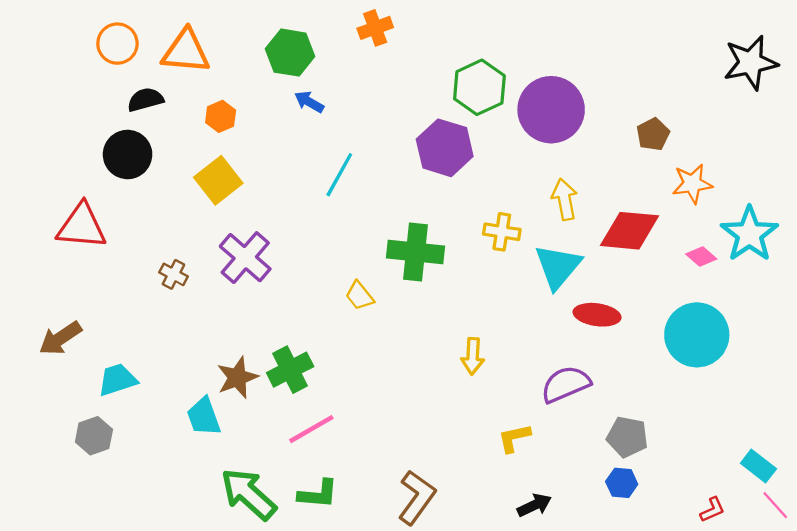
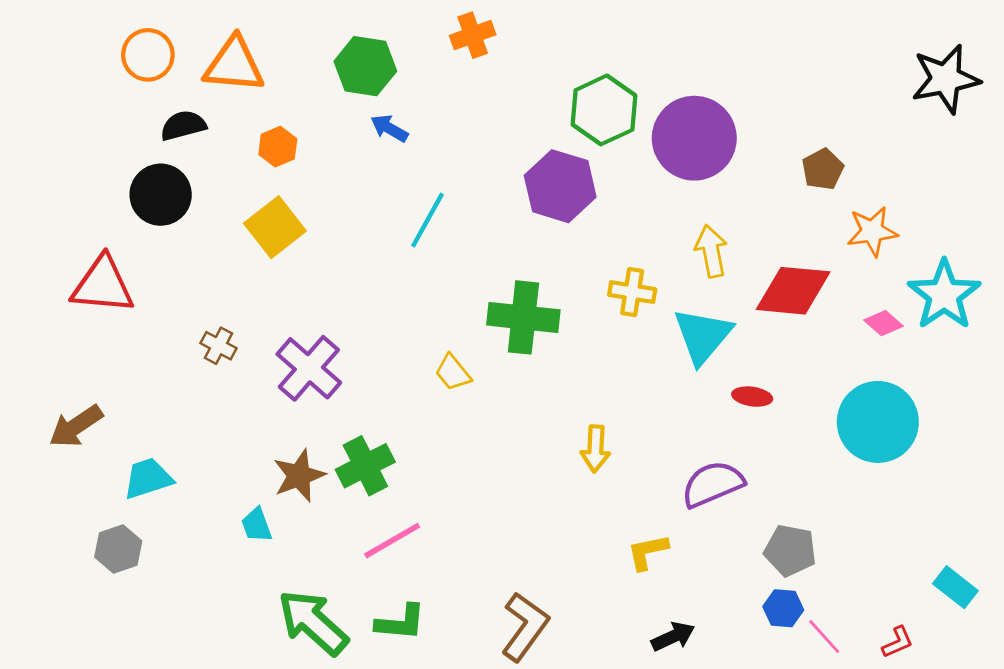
purple cross: (245, 258) -> (309, 368), moved
red ellipse: (597, 315) -> (752, 397), size x0.7
cyan trapezoid: (204, 417) -> (257, 525), size x0.7
pink line: (775, 505) -> (824, 637), moved

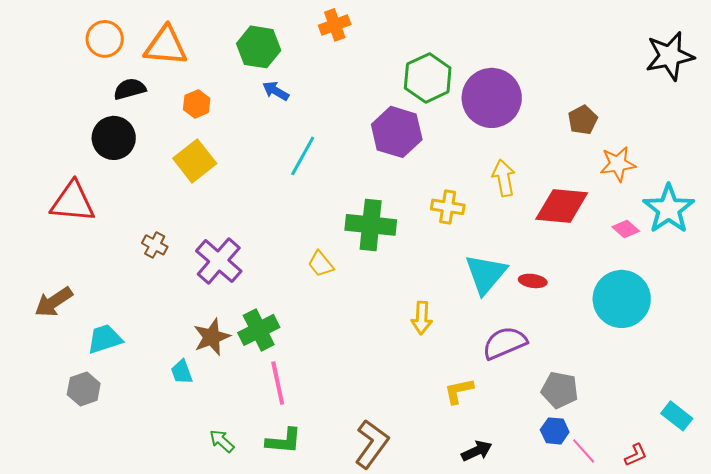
cyan triangle: (703, 336) -> (486, 274), moved
pink line: (392, 541) -> (278, 383), turned -72
green arrow: (313, 622) -> (222, 441), size x0.5

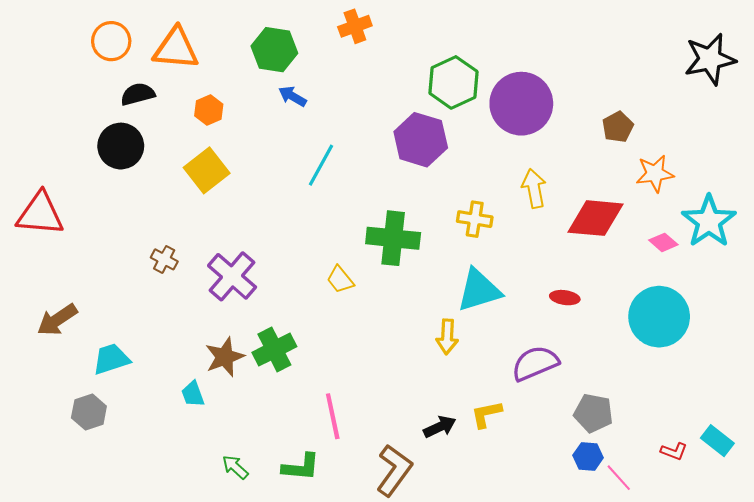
red triangle: (73, 202) -> (40, 214), moved
cyan triangle: (486, 274) -> (479, 290), moved, turned 33
pink line: (278, 383) -> (333, 416), moved
black arrow: (477, 451) -> (440, 427), moved
red L-shape: (636, 455) -> (674, 451), moved, turned 45

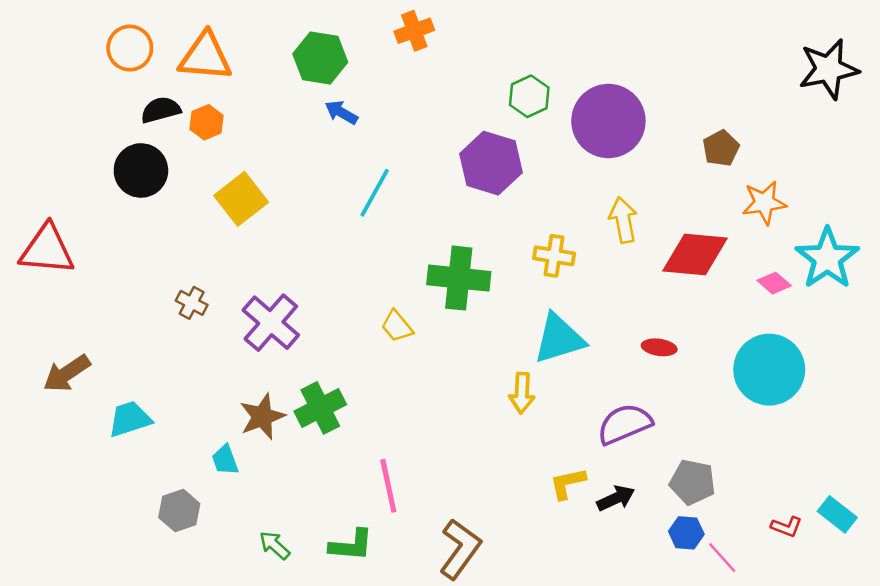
green hexagon: (453, 82) -> (529, 96), size x0.7
orange hexagon: (209, 110) -> (206, 122), moved
gray hexagon: (89, 412) -> (179, 511), moved
black arrow: (440, 427) -> (616, 498), moved

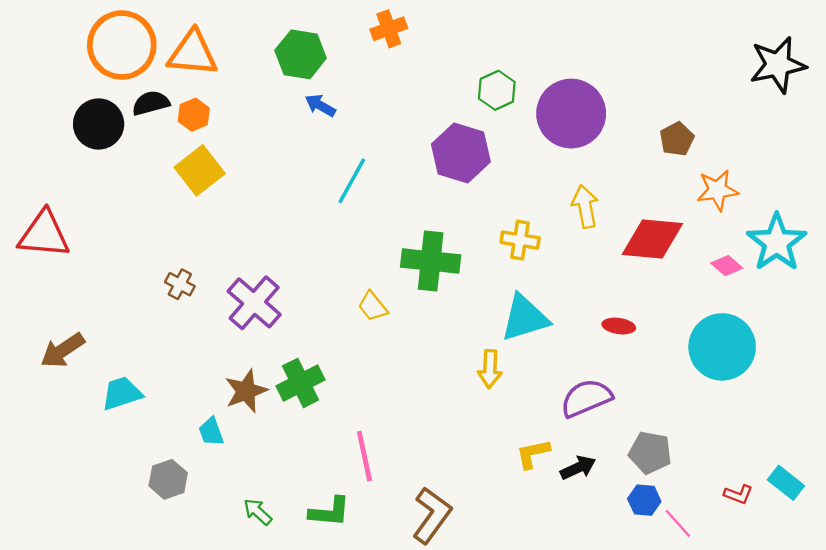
orange circle: (130, 48) -> (122, 45), size x1.6
black circle: (141, 170) -> (99, 124), moved
yellow square: (241, 199) -> (200, 170), moved

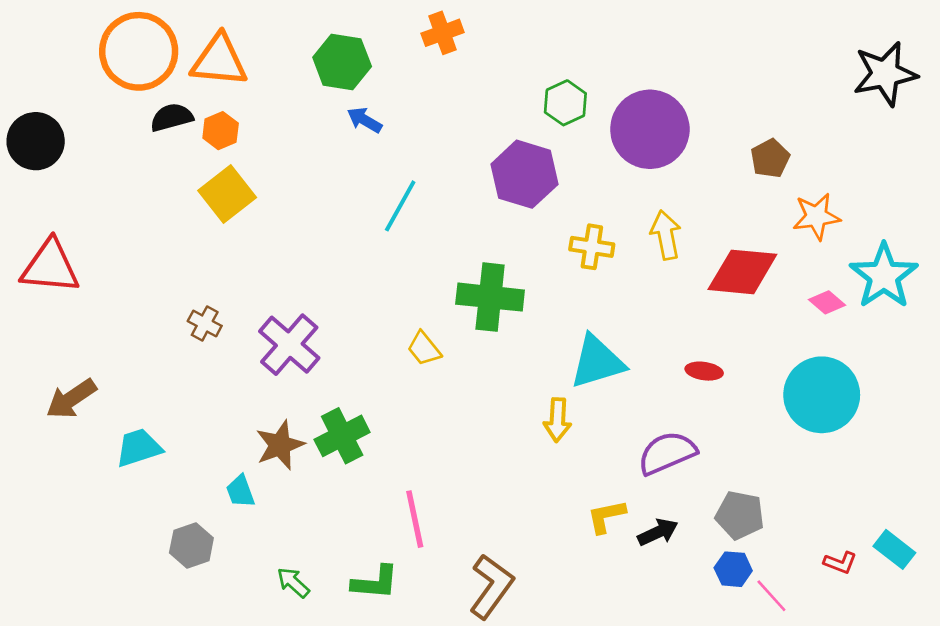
black circle: (99, 124) -> (36, 141), moved
yellow cross: (520, 240) -> (592, 247), moved

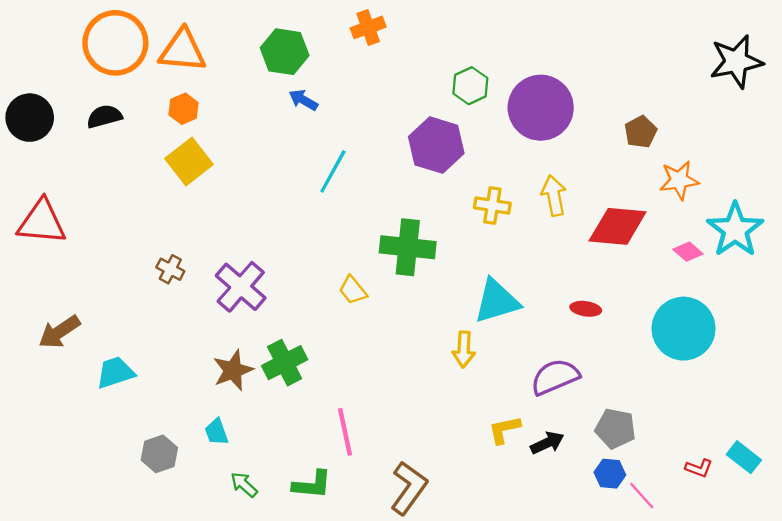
black semicircle: (172, 117) -> (104, 116), moved
cyan trapezoid: (240, 491) -> (216, 432), moved

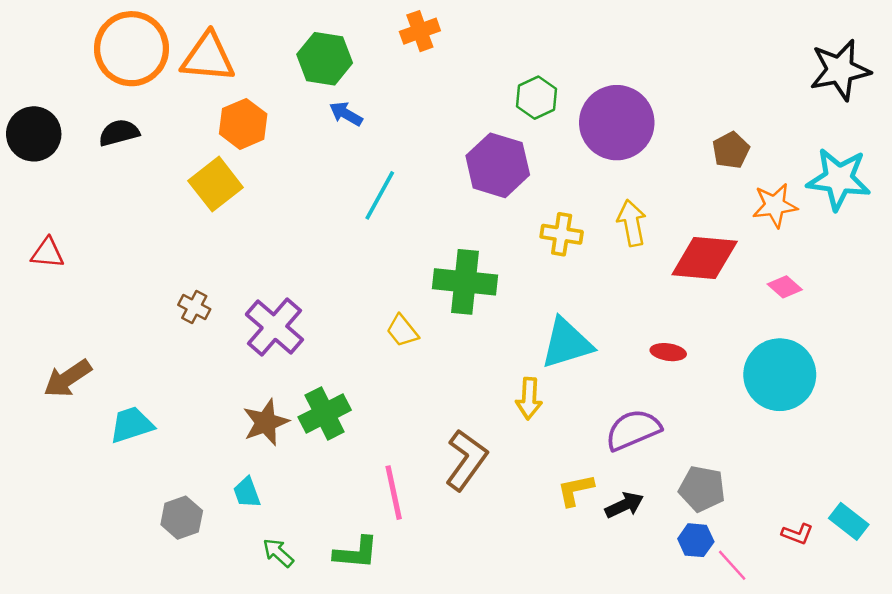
orange hexagon: (184, 109) -> (243, 124), moved, size x1.4
red triangle: (42, 222) -> (47, 253), size x0.6
cyan star: (735, 230) -> (839, 179), moved, turned -30
brown L-shape: (409, 488) -> (466, 460), moved

